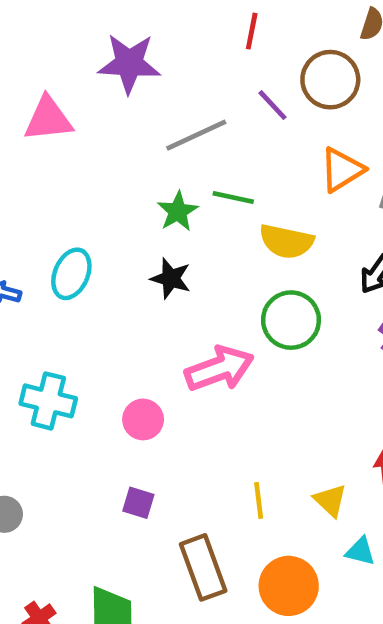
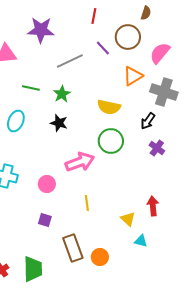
green line: (233, 198) -> (31, 88), moved
yellow line: (259, 500) -> (87, 203), moved
orange circle: (289, 586) -> (100, 257), moved, size x0.7

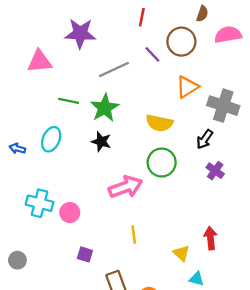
pink semicircle: (160, 53) -> (228, 35), moved, turned 40
green star: (62, 94) -> (105, 108), size x1.4
pink circle: (47, 184) -> (70, 213), moved

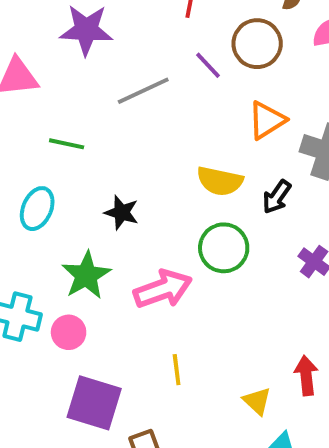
green star: (105, 108) -> (86, 275), moved
black arrow: (205, 139) -> (277, 197), moved
purple square: (85, 254) -> (94, 403), size x2.0

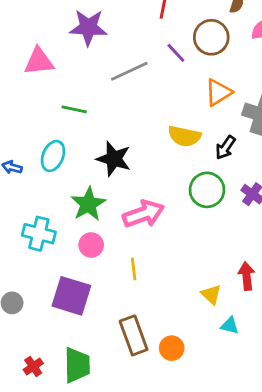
black star: (122, 213) -> (114, 159), size x1.4
green circle: (224, 248) -> (207, 190), moved
pink circle: (69, 332) -> (91, 245), moved
yellow line: (177, 370) -> (134, 269), moved
purple square: (94, 403) -> (71, 296), moved

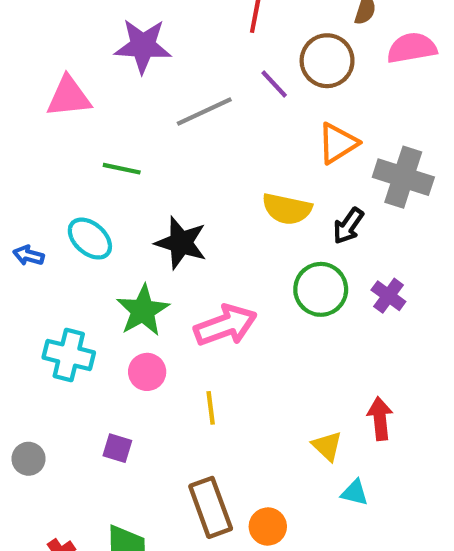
cyan ellipse: (53, 156) -> (90, 239), turned -72
purple square: (71, 296) -> (117, 448), size x0.5

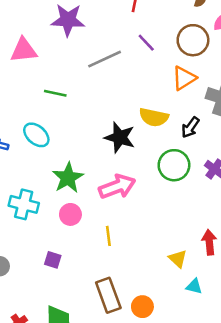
brown circle: (327, 61) -> (193, 40), moved
black star: (181, 243) -> (120, 137), moved

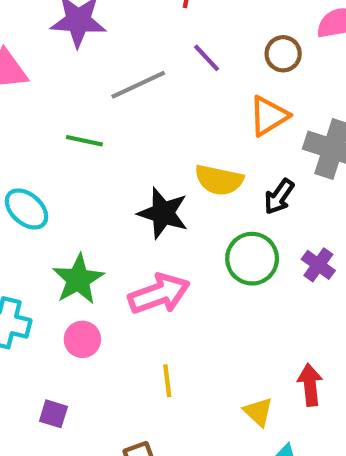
brown circle: (193, 40) -> (283, 54), size x0.7
green line: (55, 93) -> (84, 141), moved
yellow line: (108, 236) -> (167, 381), moved

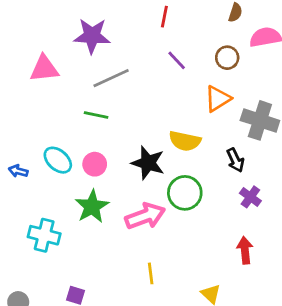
gray line: (138, 85) -> (111, 78), moved
black arrow: (279, 197) -> (235, 160), moved, turned -60
green circle: (252, 259) -> (185, 193), moved
pink circle: (82, 339) -> (95, 164), moved
red arrow: (310, 385) -> (245, 250), moved

